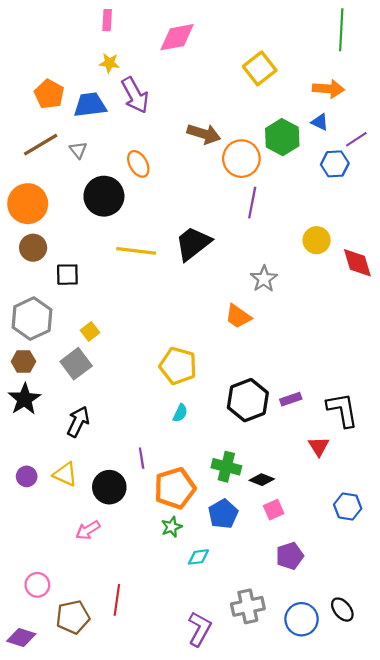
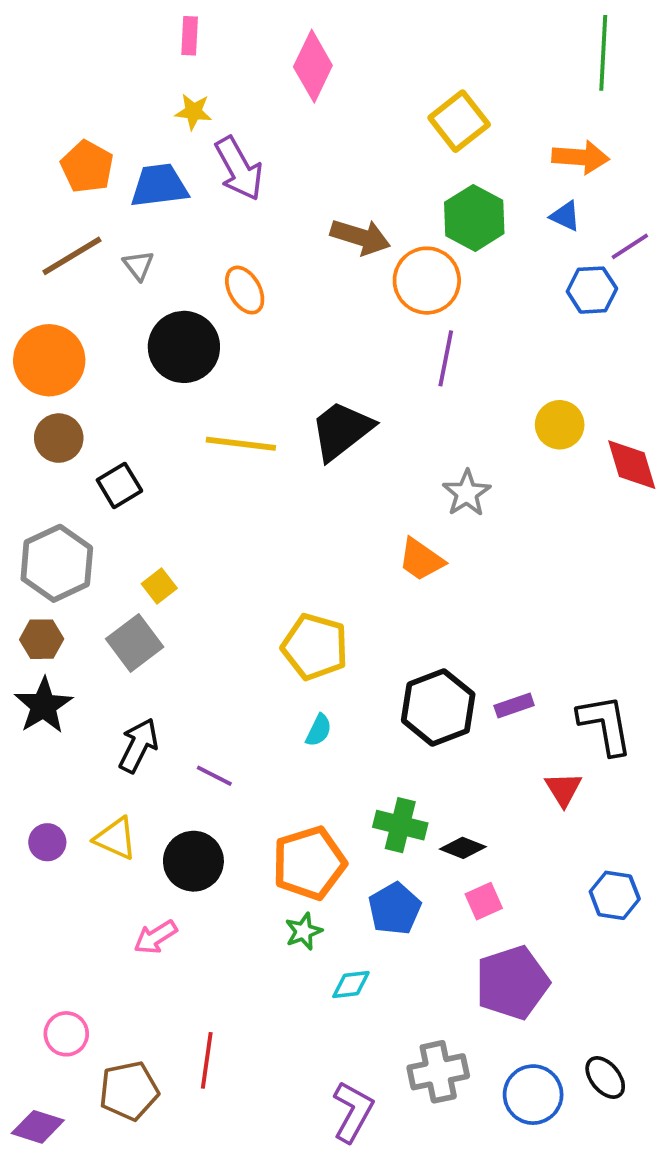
pink diamond: (177, 37) -> (313, 66), turned -54
green hexagon: (282, 137) -> (474, 218), moved
black square: (67, 275) -> (119, 485), turned -30
purple line: (142, 458) -> (214, 776), moved, turned -54
purple pentagon: (290, 556) -> (512, 983), size x1.5

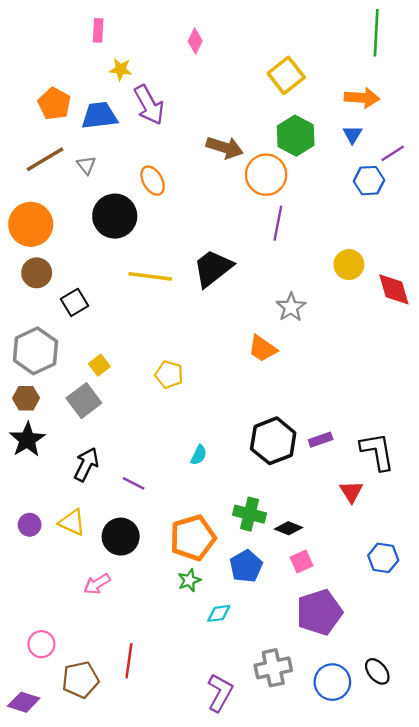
pink rectangle: (190, 36) -> (98, 30), moved
pink diamond: (313, 66) -> (195, 41), size x0.6
blue triangle: (565, 216) -> (352, 134), turned 36
yellow pentagon: (315, 647) -> (169, 375), moved, size x0.7

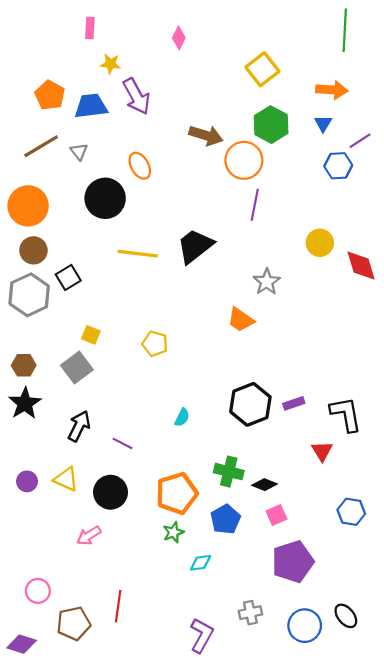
gray hexagon: (35, 351) -> (29, 295), moved
yellow square: (99, 365) -> (91, 335), turned -30
gray cross: (273, 668) -> (250, 613), size x0.7

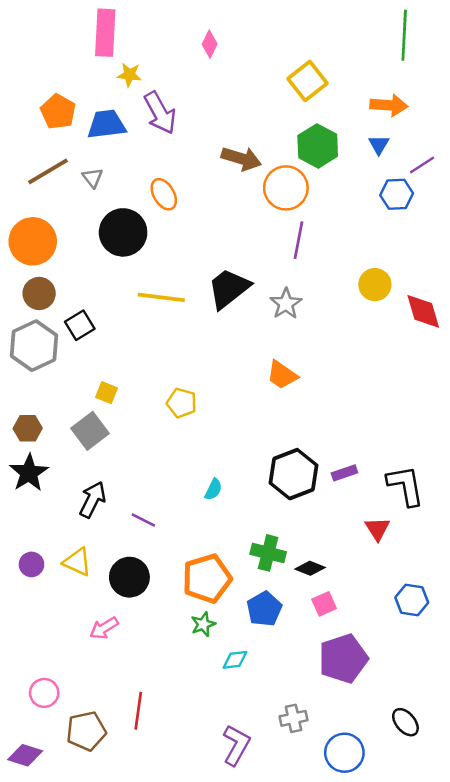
pink rectangle: (90, 28) -> (105, 33), size x1.8
gray star: (267, 282) -> (286, 304), moved
blue circle: (305, 626) -> (344, 753), moved

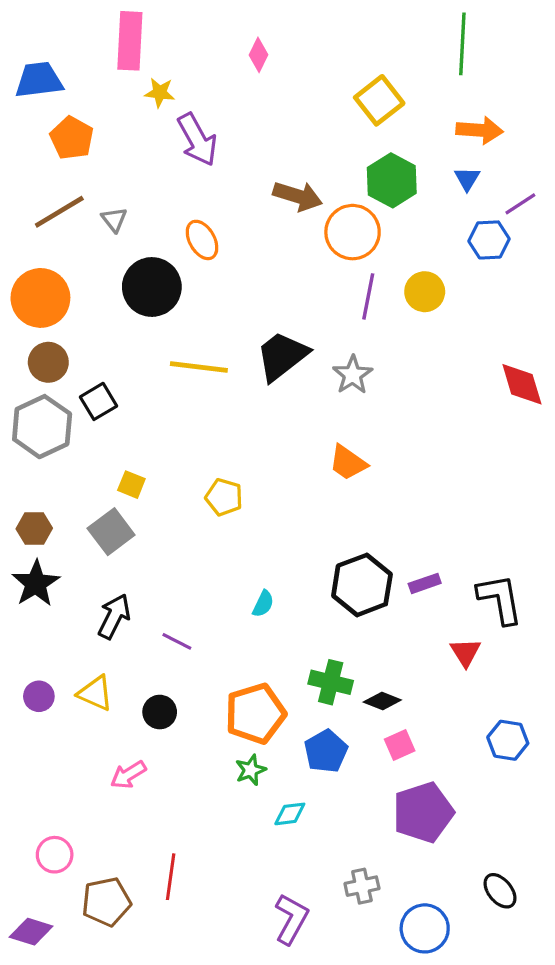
green line: (404, 35) -> (462, 44), moved
blue trapezoid: (107, 124) -> (39, 80), moved
yellow circle: (375, 285) -> (425, 292), moved
black circle: (129, 577) -> (160, 712), size x0.7

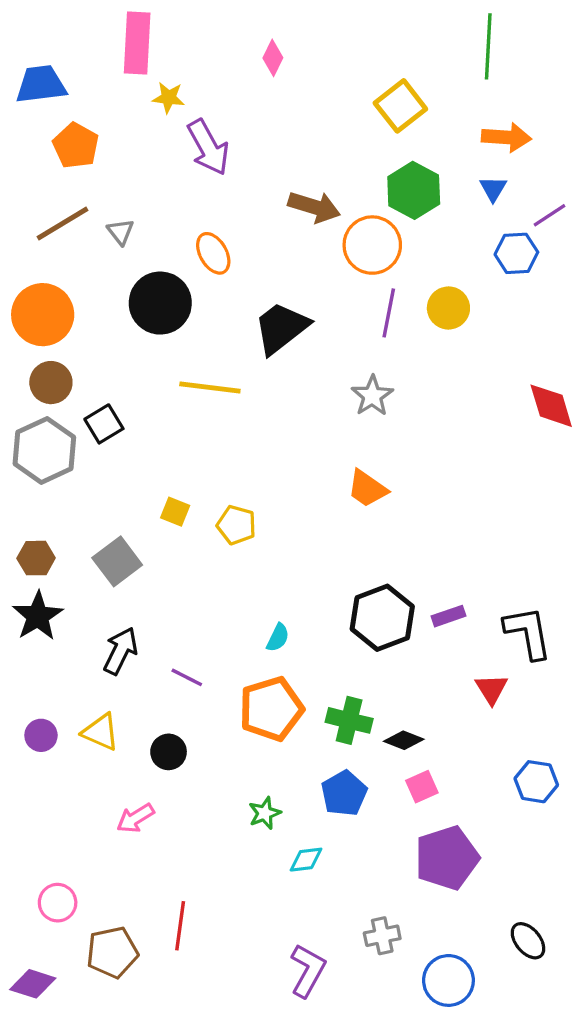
black trapezoid: (282, 356) -> (281, 328), moved
yellow square: (131, 485) -> (175, 512), moved
orange pentagon: (255, 714) -> (271, 709), moved

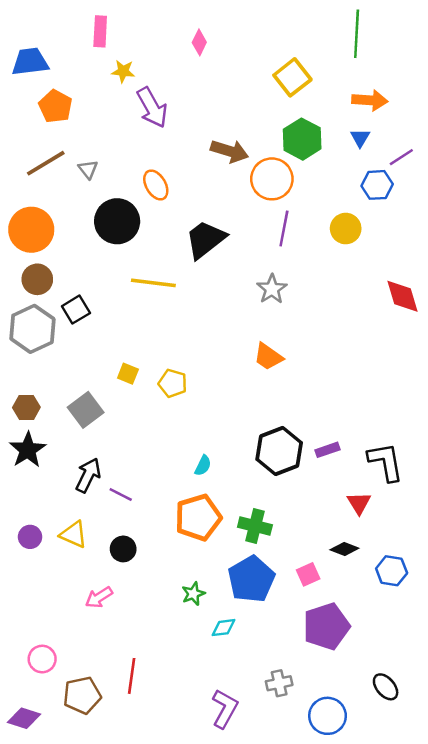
pink rectangle: (137, 43) -> (100, 31), size x0.7
yellow circle: (448, 308) -> (346, 229), moved
purple line: (187, 677) -> (121, 495), moved
black diamond: (404, 740) -> (344, 549), moved
blue pentagon: (344, 793) -> (251, 579), size x1.4

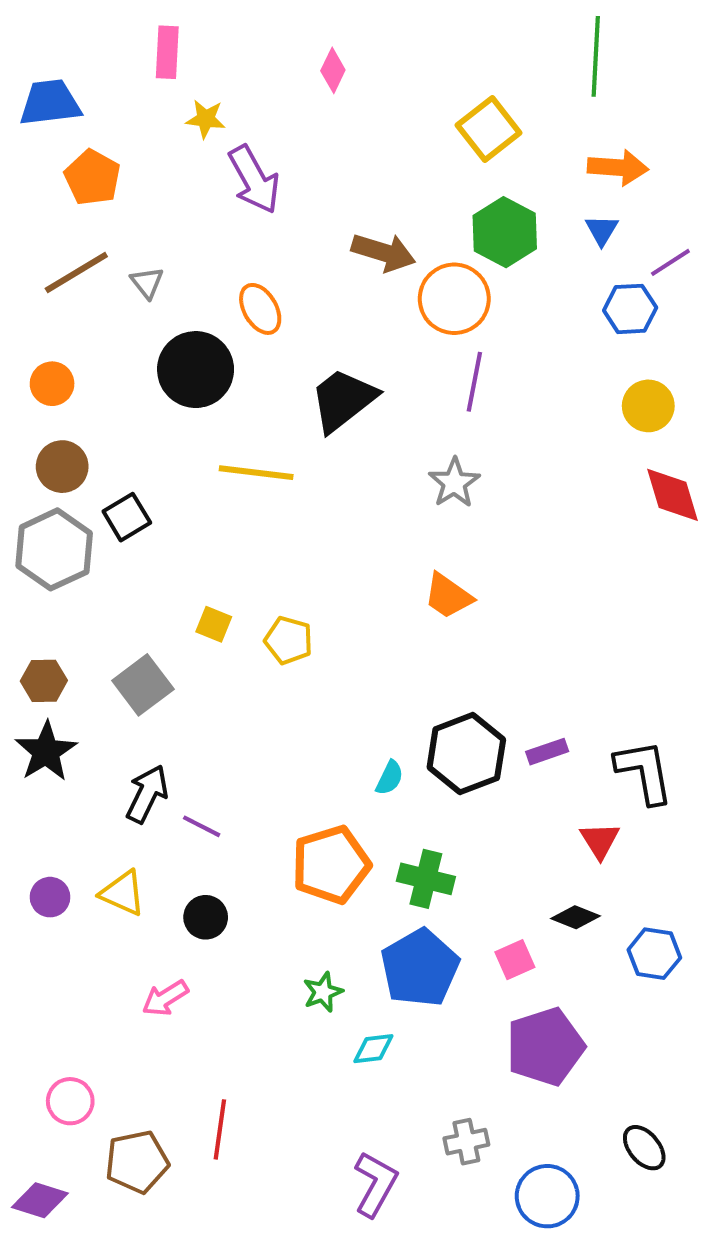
yellow circle: (346, 229) -> (648, 406), moved
orange circle: (31, 230) -> (52, 384), size x0.6
cyan semicircle: (203, 466) -> (390, 778), moved

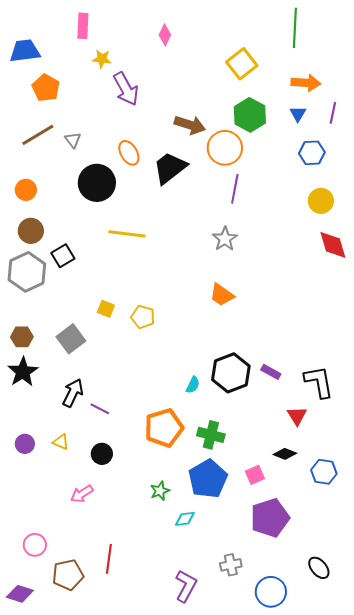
purple line: (670, 262) -> (333, 113), moved, turned -45
black trapezoid: (343, 400) -> (170, 168), moved
purple rectangle: (547, 752) -> (271, 372), turned 48
yellow triangle: (123, 893) -> (61, 442), size x0.7

